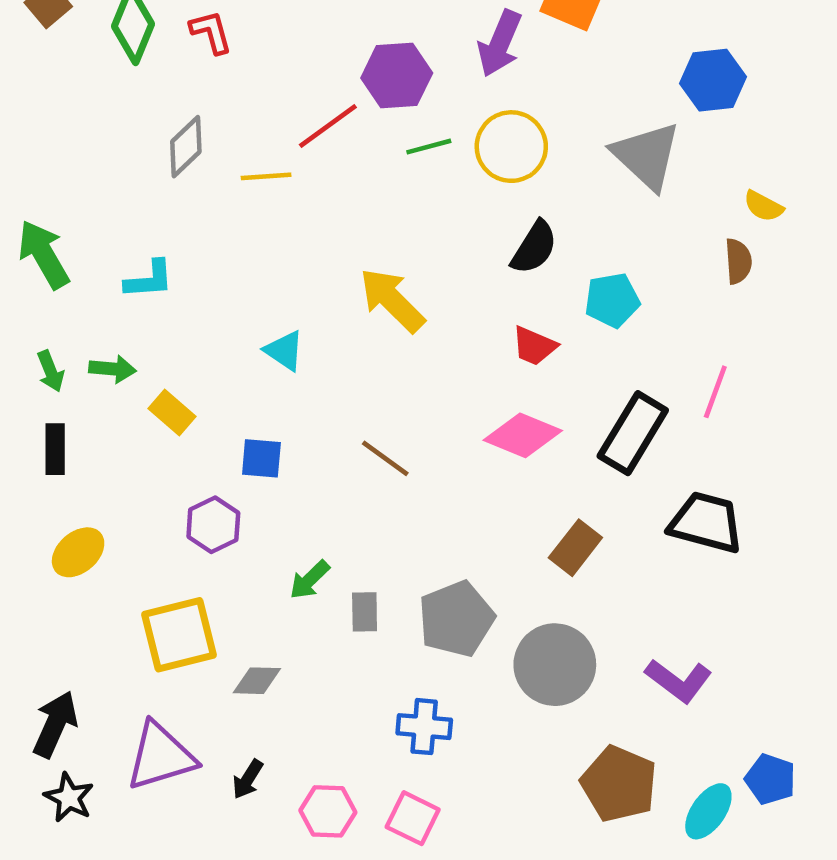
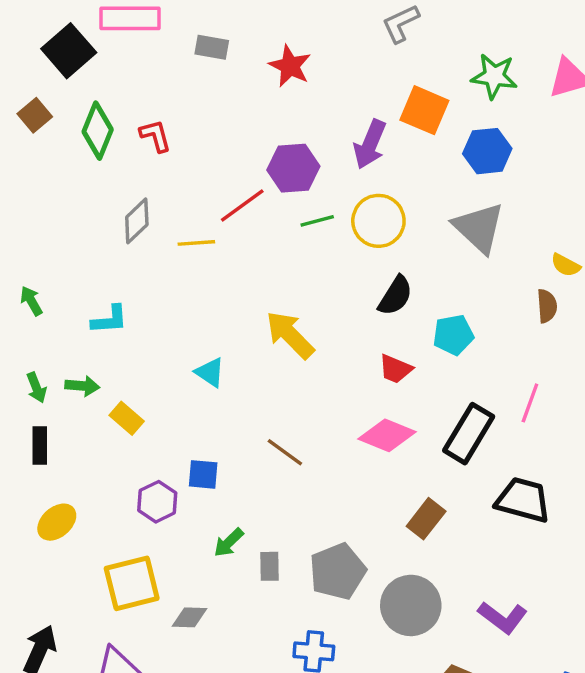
blue hexagon: (713, 80) -> (487, 151), moved
green arrow: (44, 254) -> (31, 301), size x0.6
blue square: (261, 458) -> (203, 474), moved

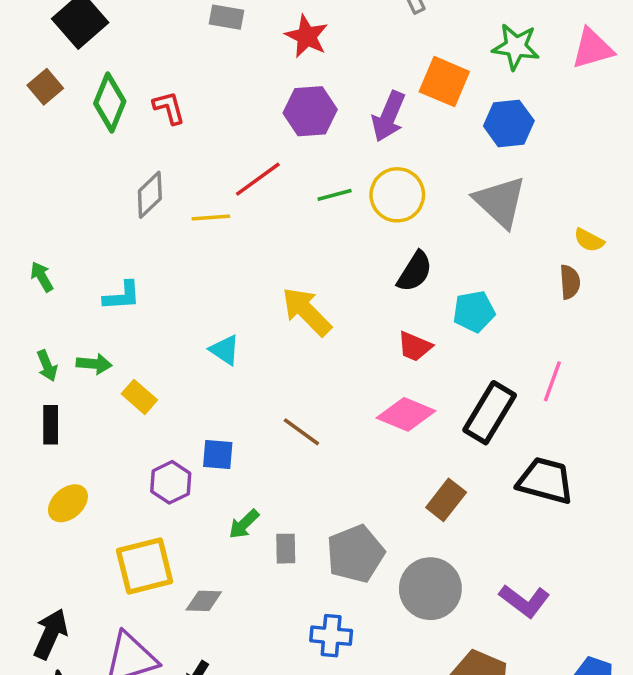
purple hexagon: (293, 168) -> (310, 111), moved

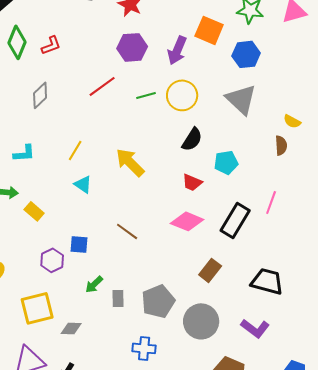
red L-shape: (169, 108) -> (51, 45), turned 85
yellow line: (211, 217) -> (75, 150), moved, turned -55
black trapezoid: (545, 481) -> (267, 281), moved

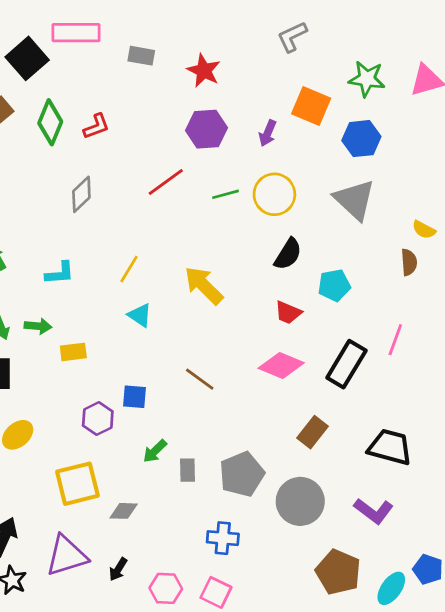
purple arrow: (177, 50) -> (268, 133), size x0.7
yellow rectangle: (34, 211) -> (73, 352), turned -48

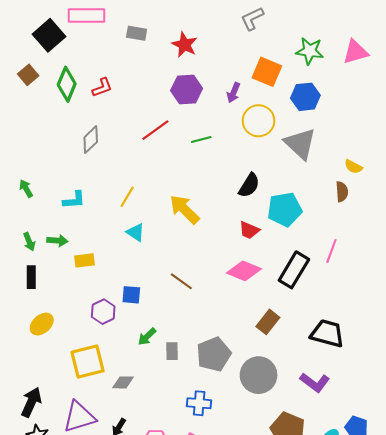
yellow circle: (274, 194) -> (259, 121), moved
cyan pentagon: (334, 285) -> (285, 209), size x1.4

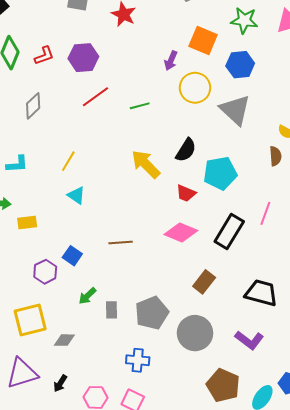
purple hexagon: (187, 89) -> (83, 58), moved
yellow arrow: (185, 209) -> (146, 164), moved
brown line: (181, 281) -> (121, 243), turned -40
blue square: (131, 295) -> (72, 256), turned 30

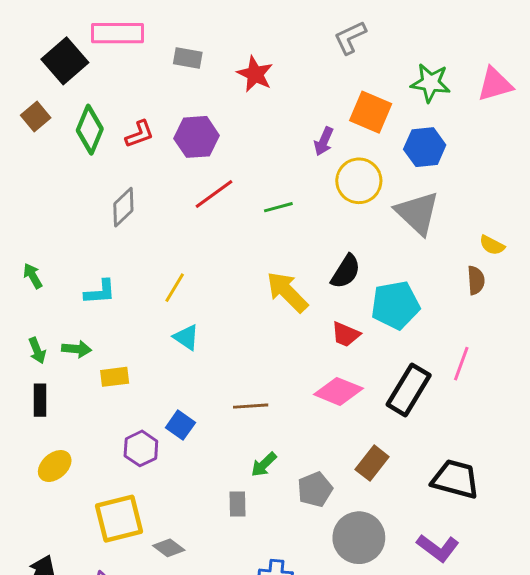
green arrow: (87, 296) -> (264, 465), moved
gray pentagon: (152, 313) -> (315, 489), moved, size x0.7
gray diamond: (64, 340) -> (169, 548), turned 35

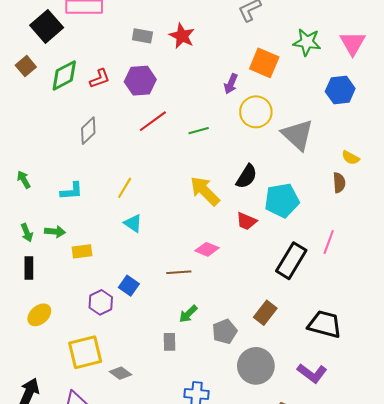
gray rectangle: (188, 58) -> (142, 36), moved
pink triangle: (495, 84) -> (353, 43), turned -44
green diamond: (90, 130) -> (64, 75), turned 40
blue hexagon: (425, 147) -> (340, 90), moved
pink diamond: (338, 391) -> (207, 249), moved, size x0.7

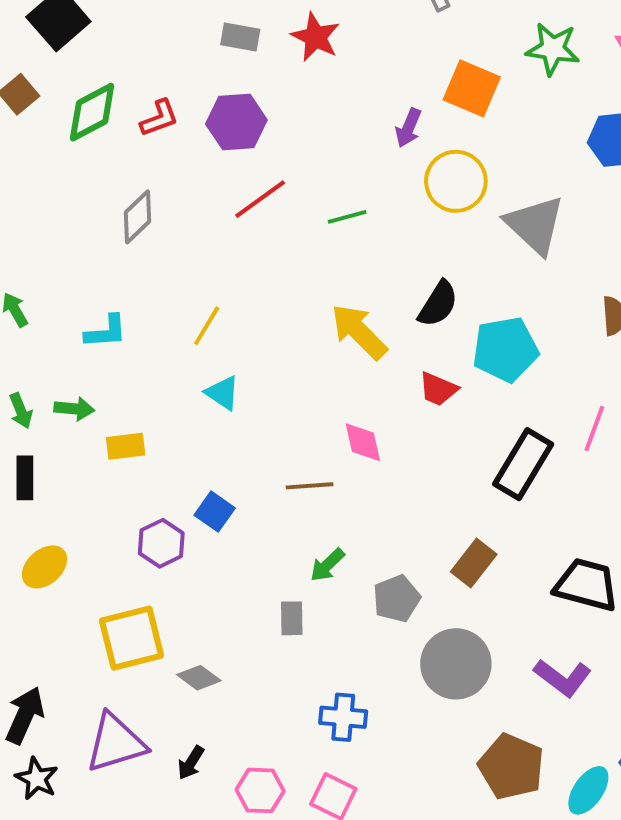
pink diamond: (207, 249) -> (363, 442), turned 55

